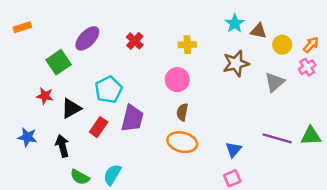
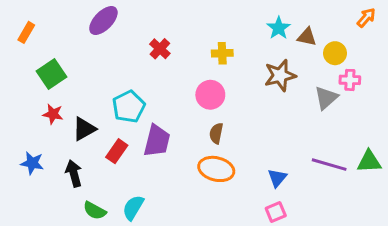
orange rectangle: (22, 27) -> (26, 32), turned -42
purple ellipse: (87, 38) -> (103, 21), moved
orange arrow: (311, 45) -> (366, 18), moved
green square: (59, 62) -> (51, 74), moved
pink cross: (307, 67) -> (350, 80), moved, turned 35

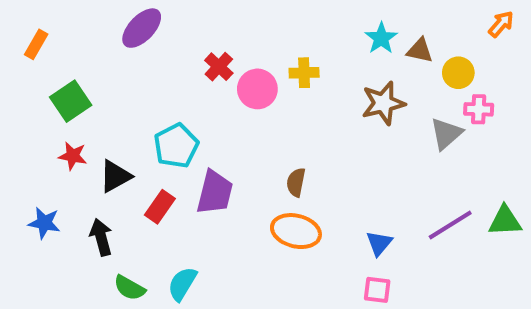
pink circle: (210, 95) -> (257, 89), moved
purple line: (329, 165) -> (450, 225), turned -48
pink square: (276, 212) -> (377, 290), turned 30

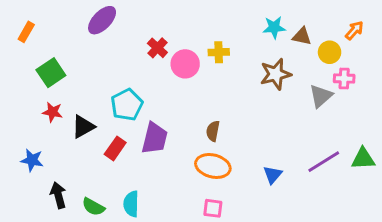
orange arrow: (501, 24) -> (354, 30), moved
cyan star: (381, 38) -> (274, 27), turned 30
black arrow: (101, 237) -> (58, 195), moved
cyan semicircle: (182, 284) -> (131, 204), turned -30
pink square: (377, 290) -> (213, 208), moved

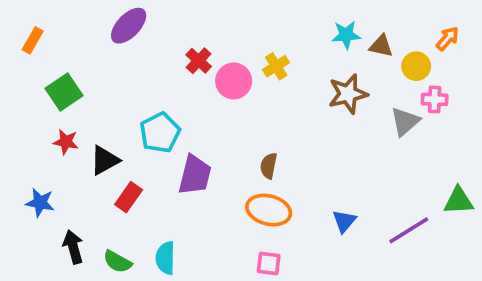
yellow cross: (219, 52) -> (276, 66), turned -30
red rectangle: (115, 148) -> (129, 197), moved
purple line: (324, 162) -> (409, 230), moved

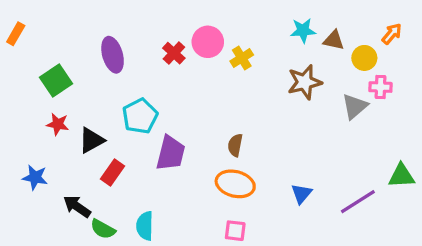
purple ellipse: (129, 26) -> (113, 55), moved, turned -60
orange rectangle: (33, 40) -> (16, 34), moved
pink circle: (234, 81) -> (208, 42), moved
black arrow: (73, 247) -> (77, 206), moved, turned -40

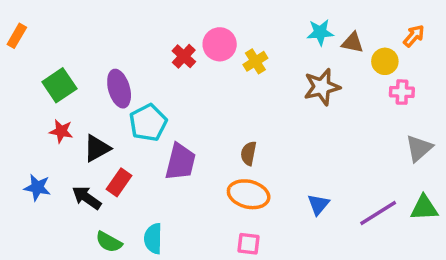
purple ellipse: (113, 55) -> (119, 89), moved
gray triangle: (355, 106) -> (419, 148), moved
green triangle: (401, 176) -> (424, 208), moved
black arrow: (77, 206) -> (87, 198), moved

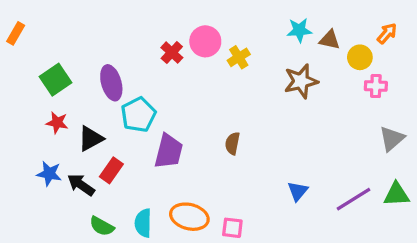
blue star: (37, 187) -> (49, 174), moved
orange ellipse: (249, 194) -> (189, 217), moved

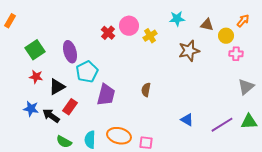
cyan star: (299, 30) -> (177, 19), moved
blue triangle: (298, 191) -> (187, 120), turned -40

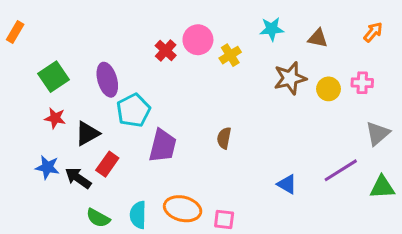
yellow circle: (226, 36) -> (329, 89), moved
purple line: (222, 125) -> (341, 170), moved

